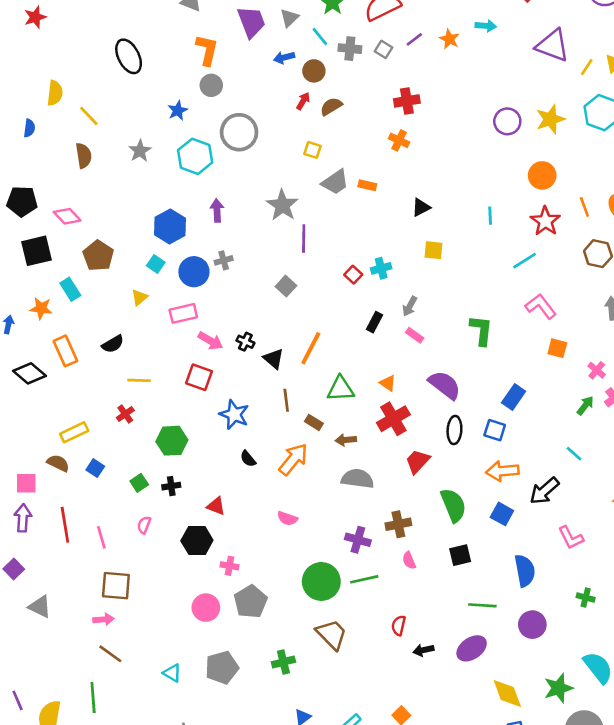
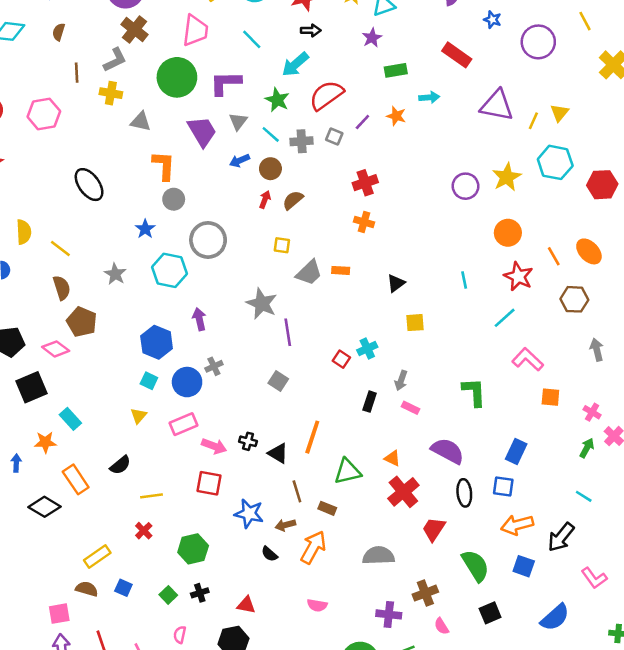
brown pentagon: (98, 256) -> (82, 322), moved
brown arrow: (346, 440) -> (285, 525), moved
blue semicircle: (525, 571) -> (555, 617), turned 68

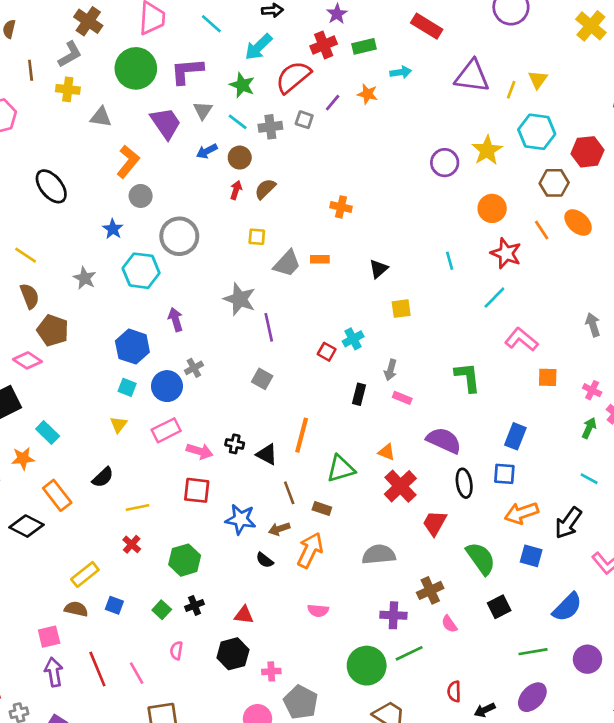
orange L-shape: (164, 166) -> (128, 162), turned 40
red cross: (365, 183) -> (324, 45), moved
brown hexagon: (574, 299) -> (554, 183), moved

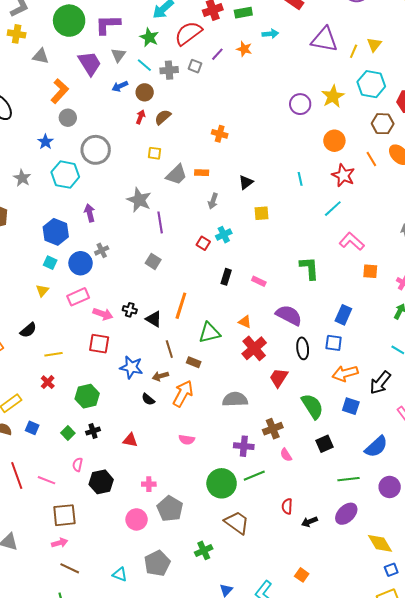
gray arrow: (391, 370) -> (213, 201), moved
black hexagon: (233, 654) -> (101, 482), moved
pink line: (137, 673) -> (46, 480), turned -42

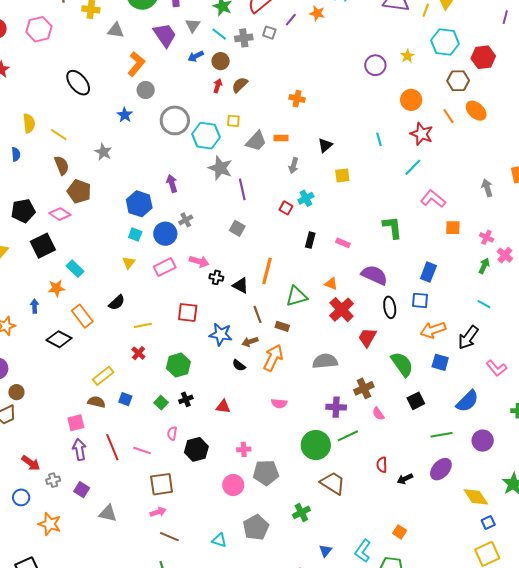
yellow star: (333, 96) -> (407, 56), size x0.6
cyan hexagon: (65, 175) -> (206, 136), moved
pink arrow: (103, 314) -> (199, 262), moved
gray pentagon: (170, 509) -> (266, 473), turned -30

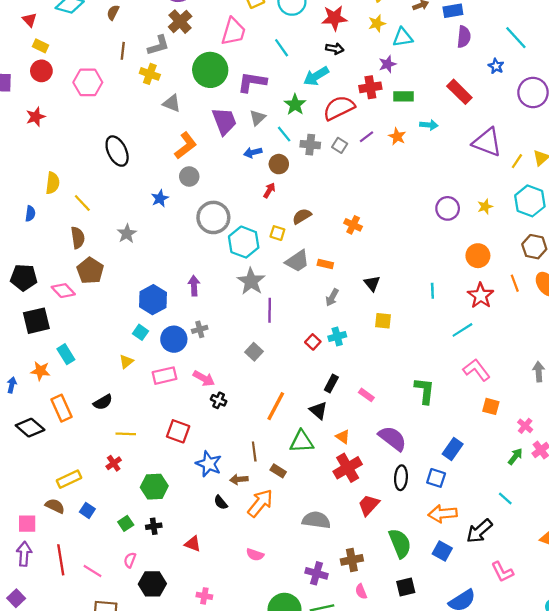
brown semicircle: (240, 85) -> (302, 216), moved
black triangle: (325, 145) -> (372, 283), turned -42
black triangle: (241, 285) -> (318, 410), moved

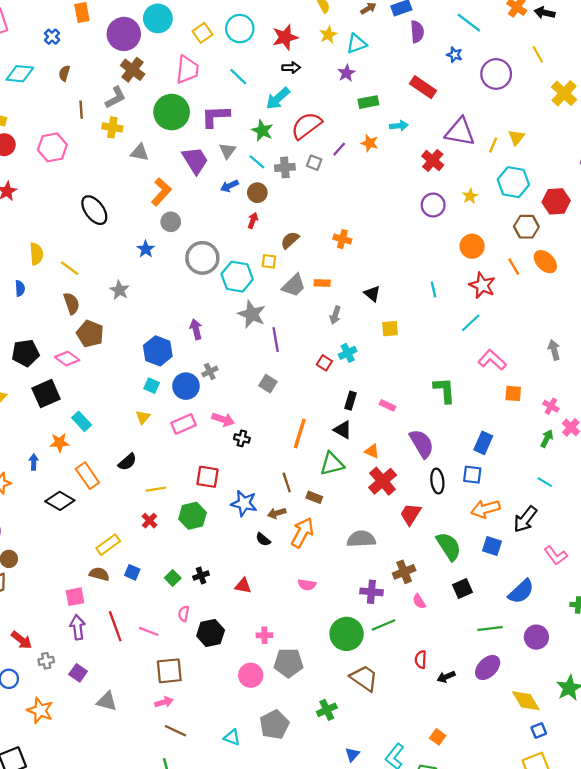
red cross: (370, 87) -> (433, 161), moved, turned -30
purple semicircle: (393, 438) -> (422, 444), turned 32
green hexagon: (154, 487) -> (192, 516), moved

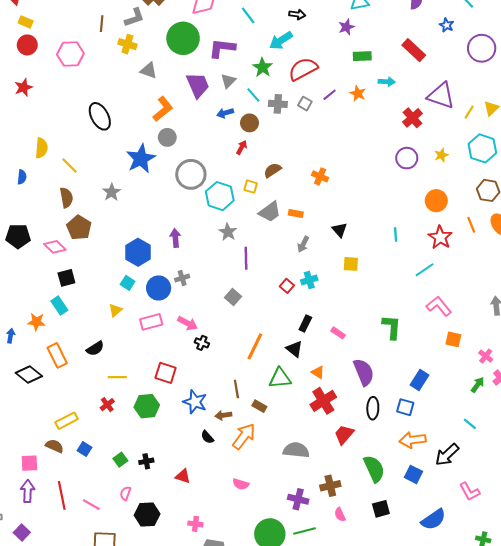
blue star: (146, 249) -> (141, 159), size x1.8
gray star: (252, 314) -> (228, 232), size x0.7
black square: (46, 394) -> (66, 278), moved, size x0.7

